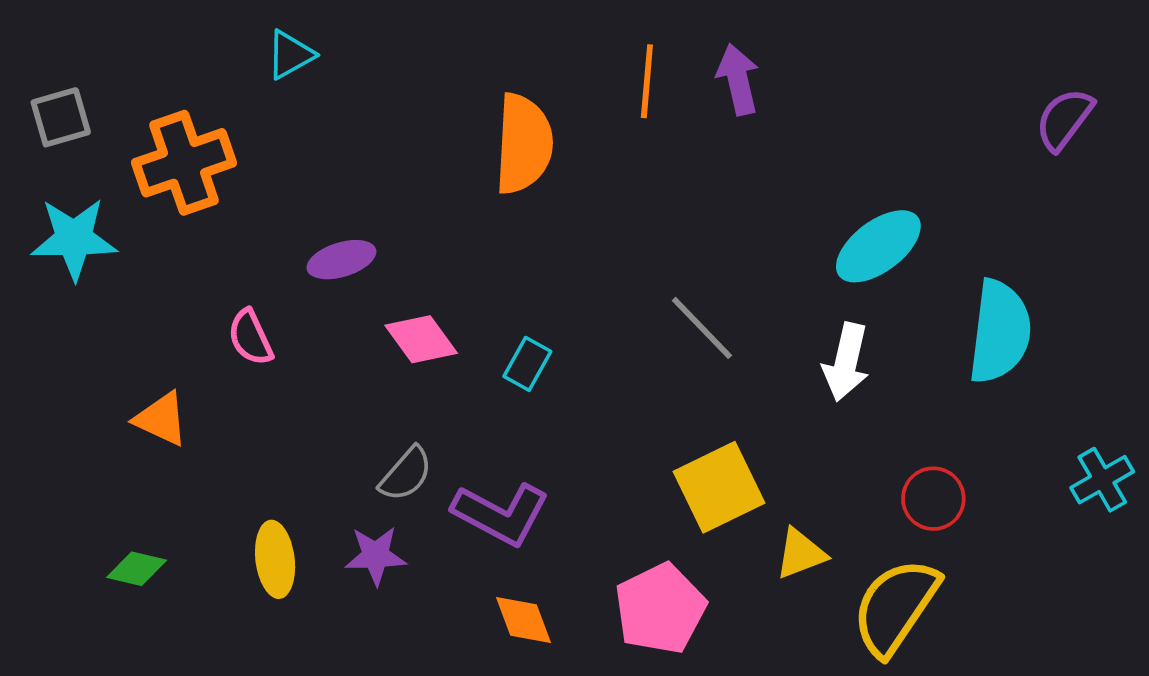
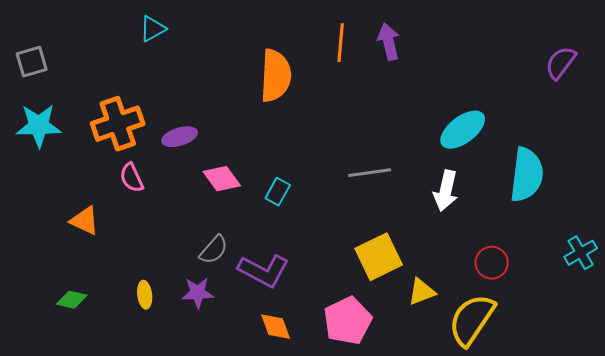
orange cross: (184, 163) -> (118, 124), moved
gray line: (702, 328) -> (370, 173), turned -54
yellow ellipse: (275, 559) -> (145, 295), size x0.7

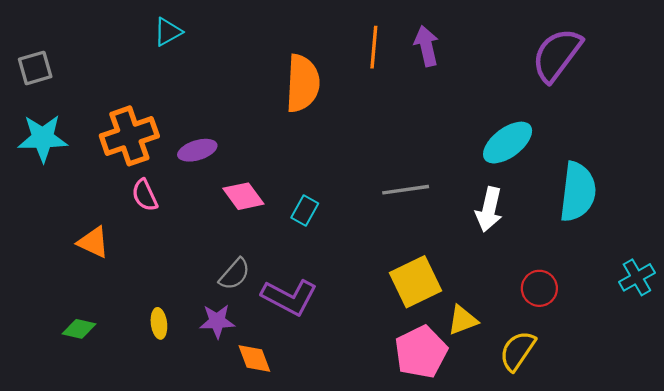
purple semicircle: (561, 63) -> (557, 55), moved, size x1.5
yellow semicircle: (472, 320) -> (517, 351), size x0.7
pink pentagon: (348, 321) -> (421, 352), moved
orange diamond: (276, 327) -> (254, 358), moved

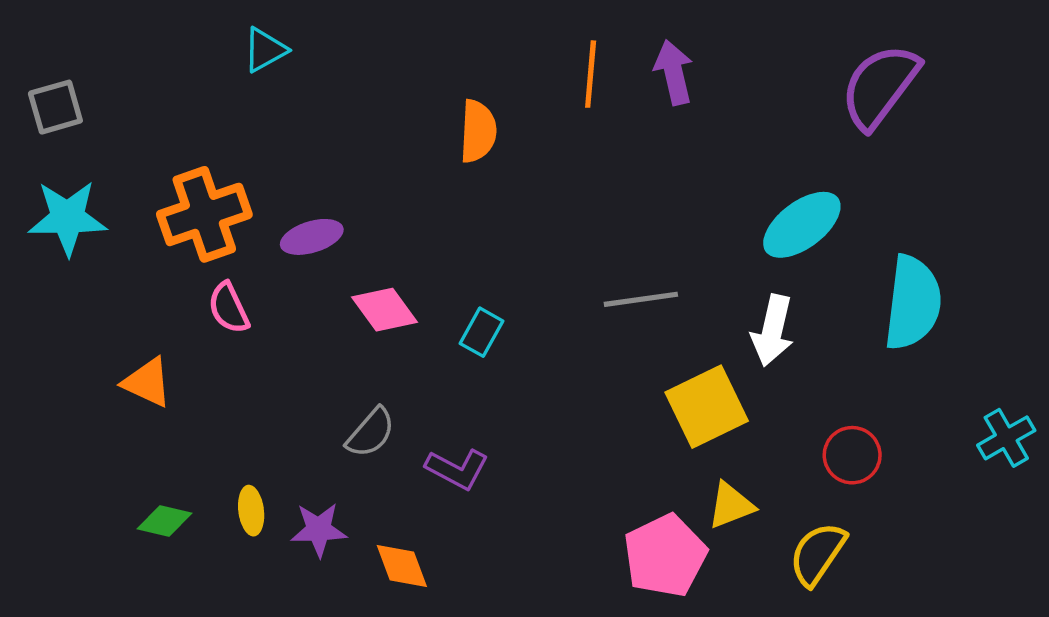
orange semicircle: (303, 83) -> (478, 131), size x0.7
yellow square: (415, 282) -> (707, 407), moved
purple L-shape: (289, 297) -> (457, 469), size x0.7
purple star: (217, 321) -> (319, 530), moved
green diamond: (79, 329) -> (165, 521), moved

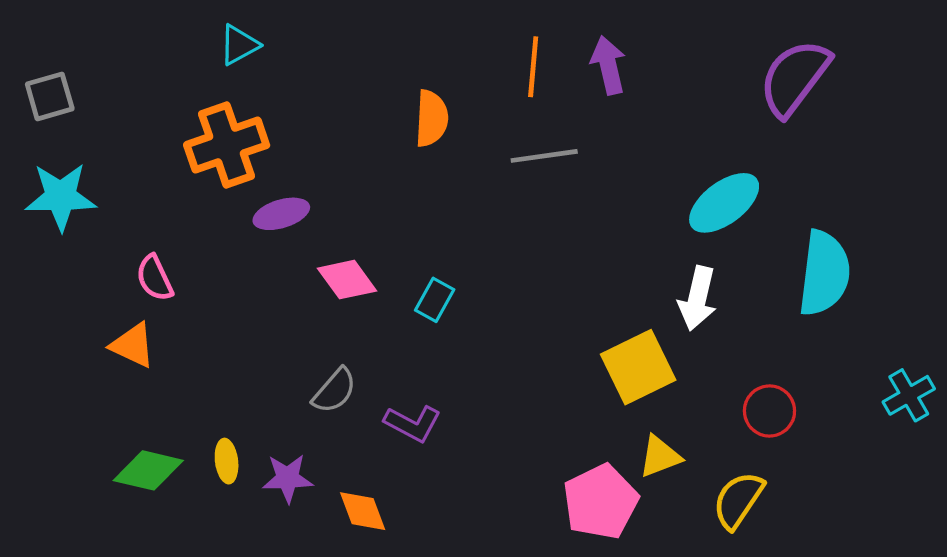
orange cross: (204, 214) -> (227, 145), moved
gray line: (641, 299) -> (544, 156), moved
pink semicircle: (229, 308) -> (155, 278), moved
green diamond: (165, 521) -> (148, 470), size x1.4

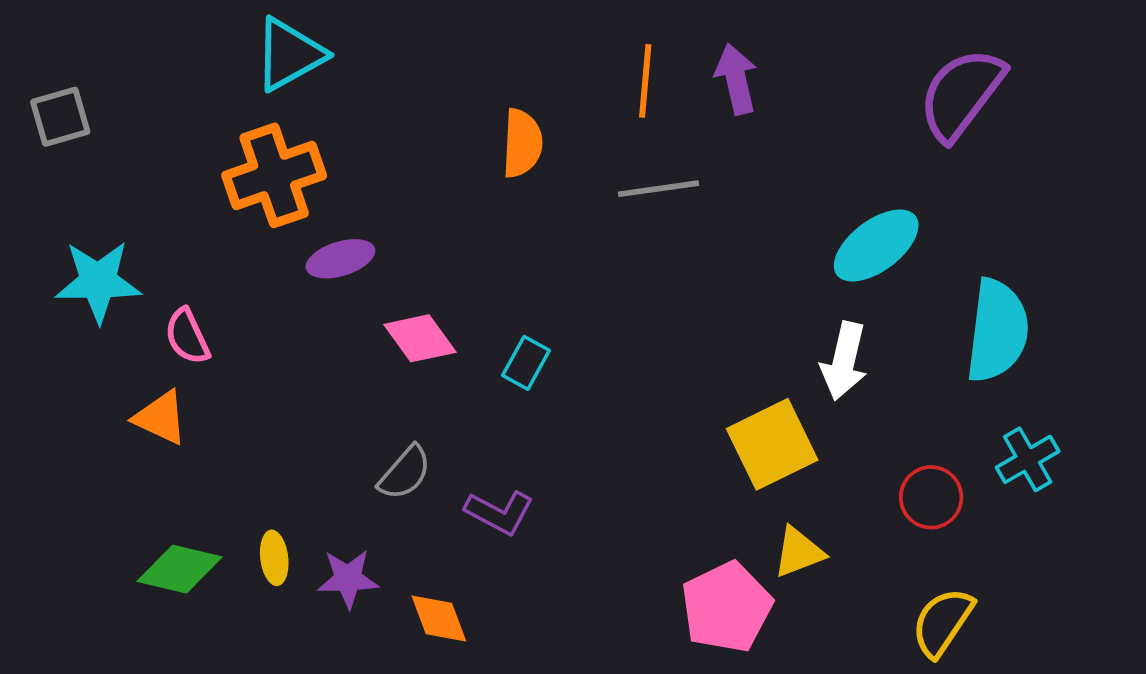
cyan triangle: (239, 45) -> (289, 54), size x1.5
cyan star: (61, 197) -> (98, 281), moved
cyan cross: (909, 395) -> (1028, 459), moved
yellow semicircle: (738, 500) -> (942, 622), moved

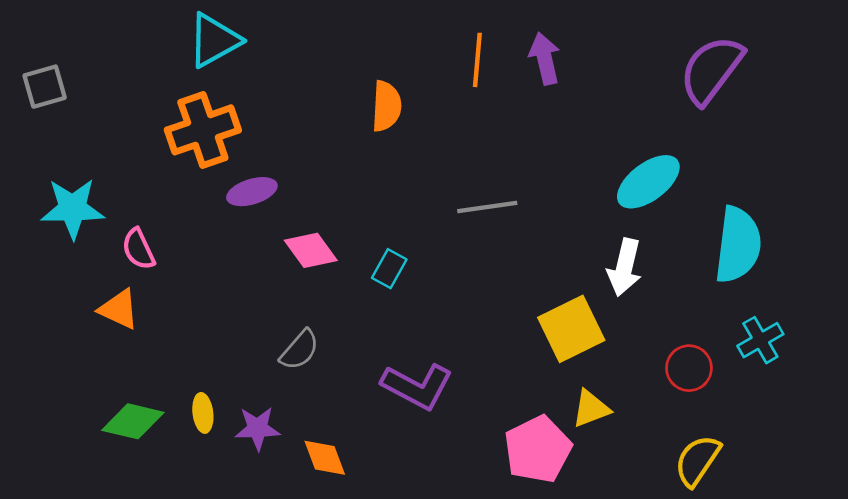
gray line: (658, 189) -> (487, 207), moved
purple L-shape: (499, 512) -> (417, 386), moved, size x1.4

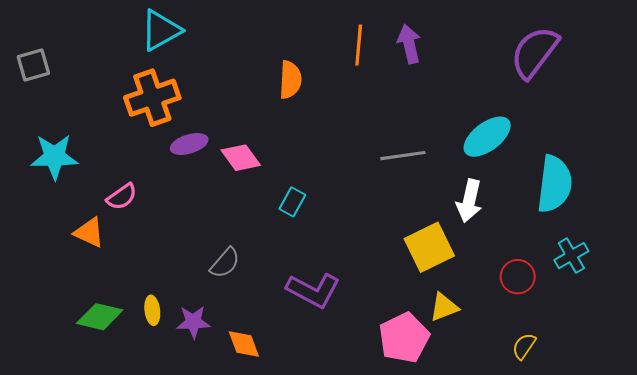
gray line: (487, 207) -> (403, 156), moved
pink semicircle: (138, 249) -> (122, 197), moved, turned -100
pink diamond: (311, 250) -> (241, 158), moved
yellow semicircle: (697, 461) -> (524, 346), size x0.7

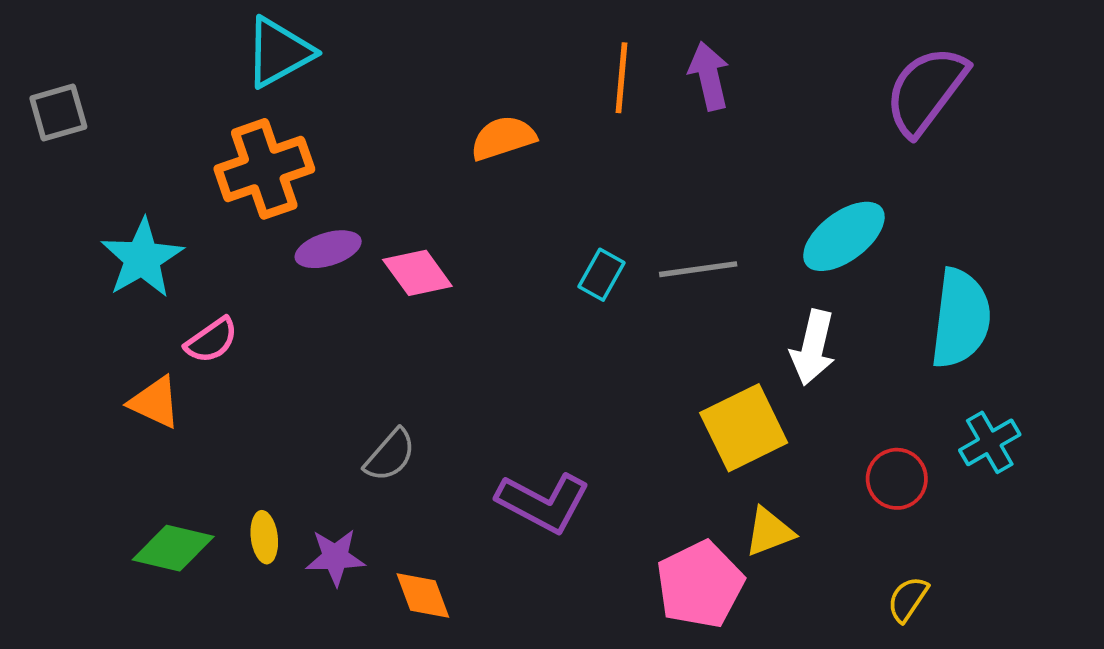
orange semicircle: (290, 80) -> (503, 138), turned -111
cyan star: (54, 157) -> (142, 258), moved, turned -30
cyan rectangle: (292, 202) -> (602, 275), moved

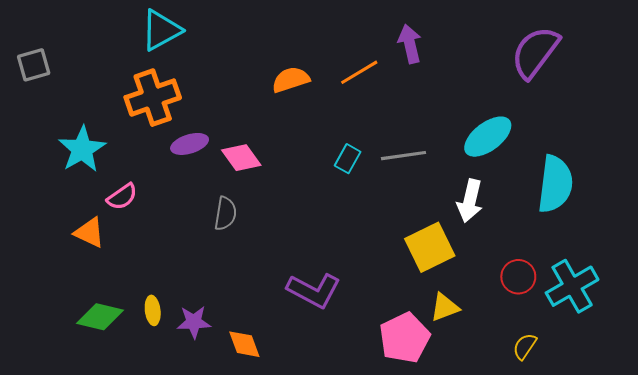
orange line: (622, 78) -> (359, 72), moved, turned 54
cyan cross: (990, 442) -> (572, 286), moved, size x1.5
gray semicircle: (390, 455) -> (225, 213), moved, turned -32

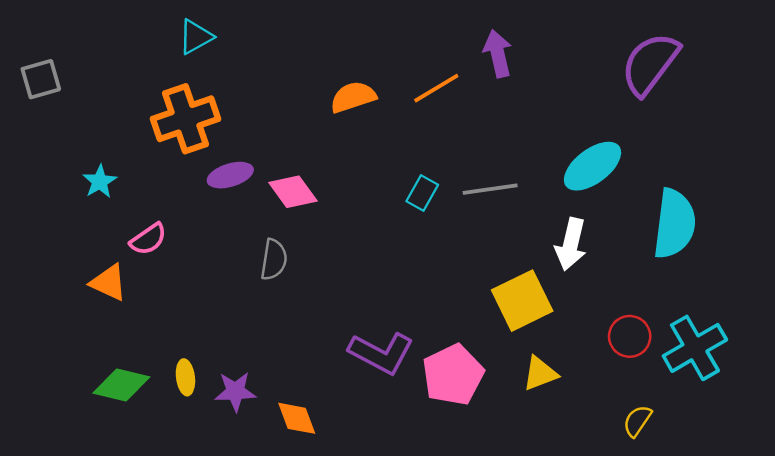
cyan triangle: (161, 30) -> (196, 37), size x0.7
cyan star: (82, 149) -> (100, 181), size x0.6
pink pentagon: (405, 338) -> (453, 375), moved

